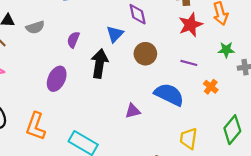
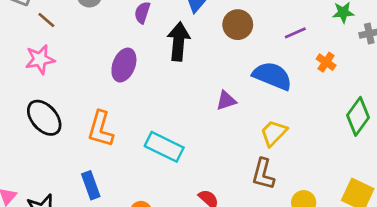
purple line: (189, 63) -> (295, 33), turned -35
yellow trapezoid: (189, 138) -> (274, 133), moved, turned 40

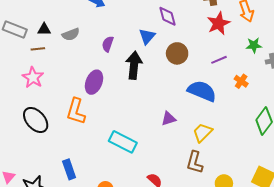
brown line: (46, 20) -> (38, 49), turned -48
pink star: (40, 59) -> (33, 77), turned -30
purple triangle: (226, 100) -> (169, 119), moved
orange L-shape: (101, 129) -> (76, 111), moved

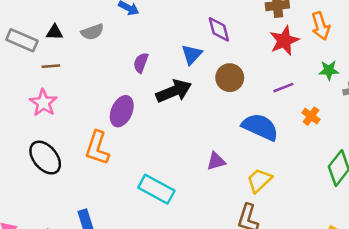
black triangle: (44, 29) -> (55, 32), moved
gray semicircle: (71, 34) -> (92, 32), moved
black arrow: (134, 65) -> (174, 91), turned 60

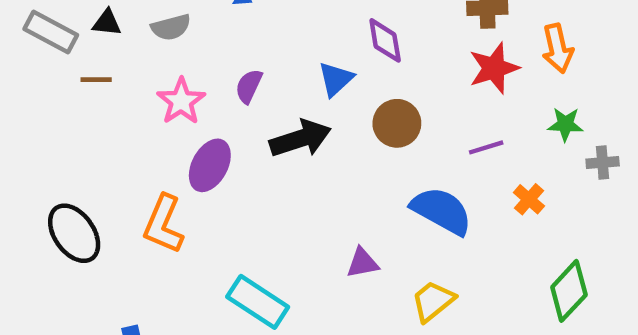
pink star: (43, 103) -> (181, 101), moved

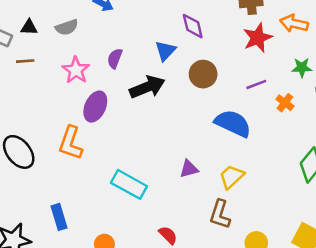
orange arrow: (558, 48) -> (294, 23), turned 120
orange cross: (529, 199) -> (285, 103), moved
purple triangle: (362, 263) -> (189, 169), moved

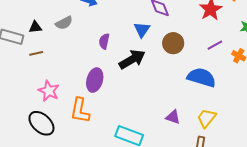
pink star: (76, 70) -> (49, 91), moved
purple triangle: (189, 169) -> (173, 117), turned 42

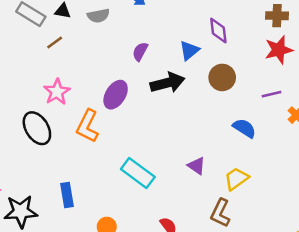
brown line: (36, 53) -> (55, 43), turned -40
blue semicircle: (201, 77) -> (244, 128), size x0.7

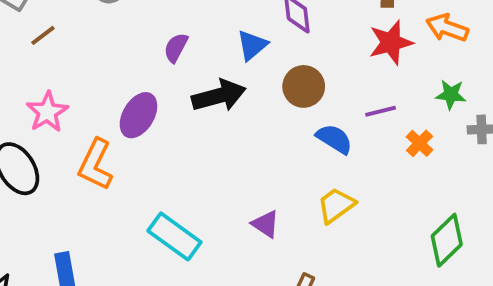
blue semicircle: (244, 128) -> (334, 139), moved
yellow trapezoid: (236, 179) -> (336, 205), moved

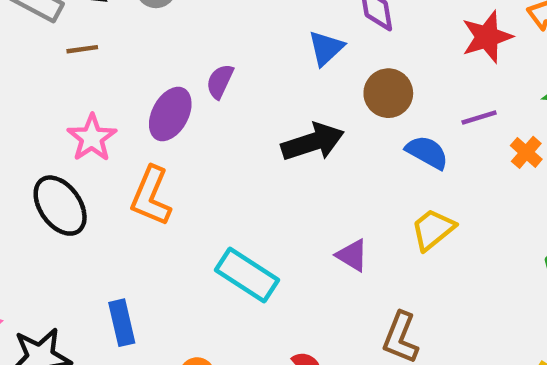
brown line: (43, 35) -> (82, 49), turned 32
purple semicircle: (176, 48) -> (220, 81), moved
black arrow: (219, 96) -> (313, 142), moved
purple ellipse: (138, 115) -> (170, 114), moved

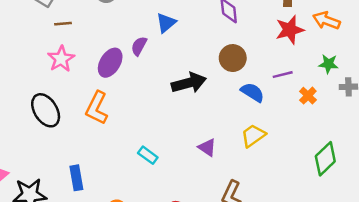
blue triangle: (326, 48) -> (166, 23), moved
pink star: (92, 138) -> (61, 59), moved
cyan rectangle: (247, 275) -> (148, 155), size x0.6

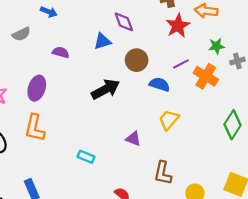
blue triangle: (166, 23) -> (102, 41), moved, turned 36
purple semicircle: (139, 46) -> (61, 52), moved, turned 91
orange cross: (308, 96) -> (206, 76), size x1.6

